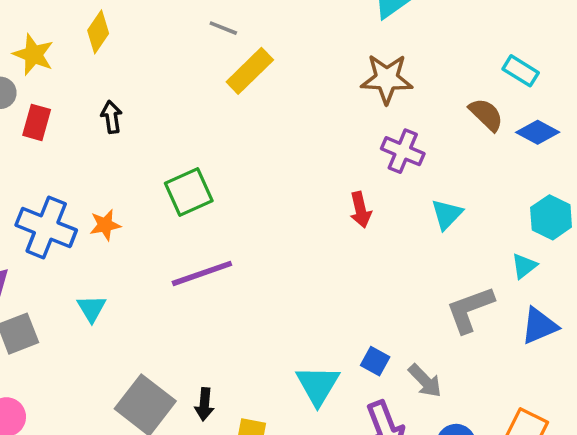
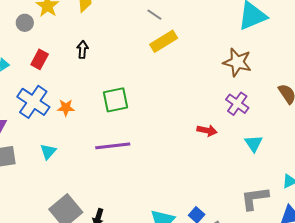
red rectangle: (37, 122) -> (40, 59), moved
red arrow: (360, 210) -> (207, 131), turned -78
cyan triangle: (447, 214) -> (254, 143), turned -30

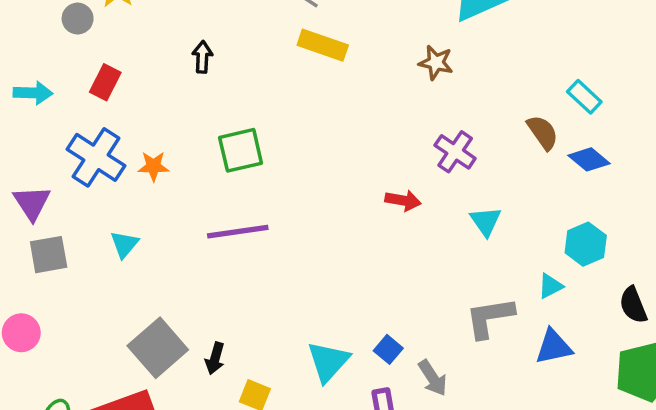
yellow rectangle: (164, 41) -> (323, 45), turned 52
black arrow: (82, 49) -> (202, 57), moved
brown star: (237, 62) -> (436, 63), moved, size x0.7

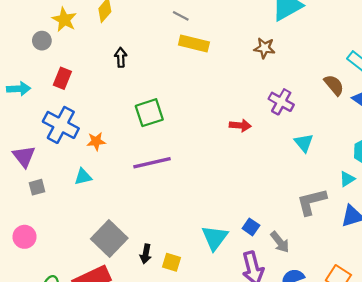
orange star: (153, 166) -> (96, 141), moved
red arrow: (403, 200) -> (240, 125), moved
cyan triangle: (124, 244) -> (83, 177), turned 42
gray square: (49, 255) -> (37, 187), size x0.7
black arrow: (215, 358) -> (146, 254), moved

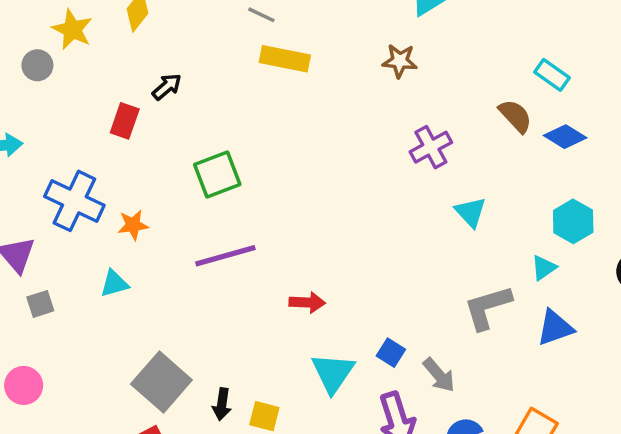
black arrow: (121, 57) -> (167, 87), turned 54
red rectangle: (62, 78) -> (125, 121), moved
purple cross: (281, 102) -> (431, 147), turned 35
red arrow: (240, 125) -> (307, 302), moved

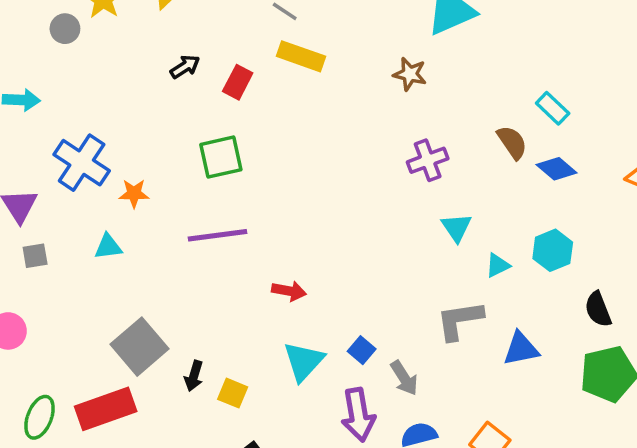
red rectangle: (125, 121) -> (238, 82), moved
cyan triangle: (544, 268) -> (498, 265), moved

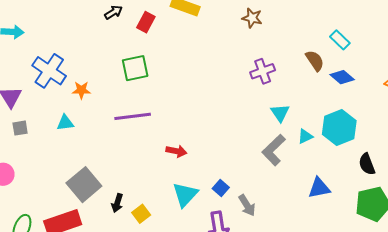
cyan hexagon: (553, 250) -> (339, 127), size x1.4
gray L-shape: (460, 320) -> (274, 150), moved, turned -36
yellow square: (233, 393) -> (141, 214), turned 30

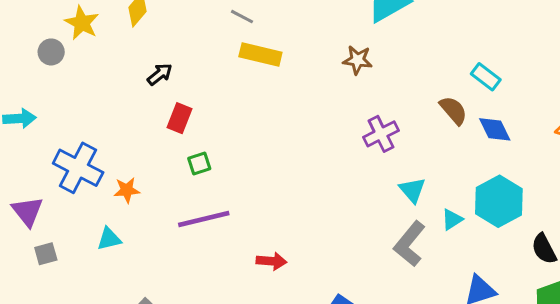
red rectangle: (146, 22) -> (180, 118), moved
green square: (135, 68) -> (199, 164), moved, size x0.6
blue diamond: (342, 77) -> (495, 129), turned 30

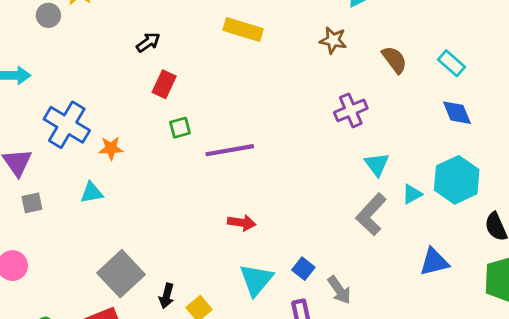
brown semicircle: (453, 110) -> (394, 60), moved
purple line: (204, 219) -> (230, 150), moved

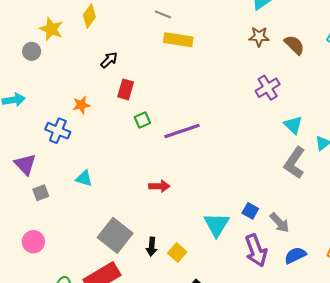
brown star: (333, 40) -> (259, 37), moved
blue cross: (67, 125) -> (58, 131), size x0.7
orange star: (111, 148) -> (81, 105), moved
cyan triangle: (92, 193) -> (84, 178), turned 36
red arrow: (242, 223) -> (159, 186), moved

